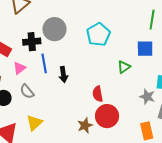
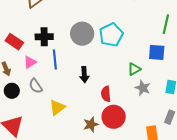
gray circle: (54, 29) -> (82, 34), moved
black arrow: (63, 74) -> (84, 75), moved
gray star: (147, 97) -> (143, 88), moved
yellow triangle: (34, 123) -> (57, 107), moved

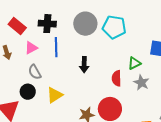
cyan pentagon: (111, 35) -> (114, 27), turned 30
black circle: (12, 91) -> (28, 92), moved
red semicircle: (106, 94) -> (117, 78), moved

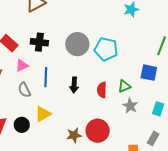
blue line: (56, 47) -> (46, 77), moved
red semicircle: (117, 78) -> (102, 90), moved
black circle: (28, 92) -> (22, 125), moved

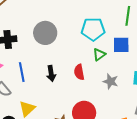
cyan pentagon: (106, 49) -> (93, 29), moved
green triangle: (124, 86) -> (99, 55), moved

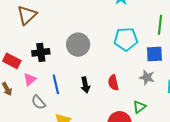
green triangle: (99, 55) -> (139, 107), moved
gray star: (111, 81) -> (147, 77), moved

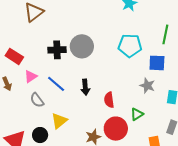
black cross: (41, 52) -> (57, 50), moved
red semicircle: (113, 83) -> (109, 100), moved
blue line: (56, 84) -> (56, 84), turned -42

